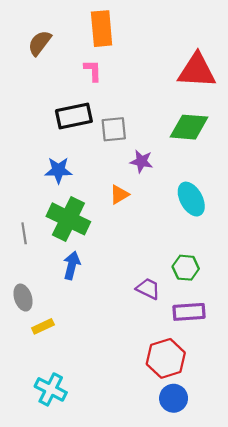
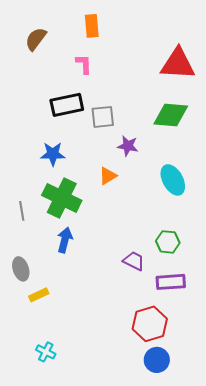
orange rectangle: (102, 29) -> (92, 26), size x0.7
cyan cross: (51, 389) -> (46, 352), size x0.7

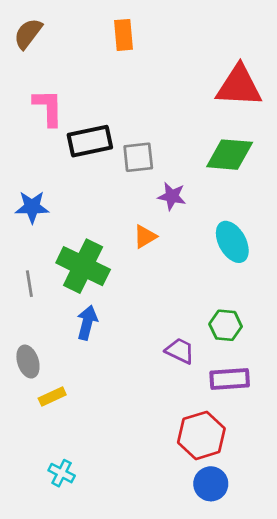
brown semicircle: (36, 39) -> (28, 34), moved
pink L-shape: (84, 64) -> (48, 108), moved, size x1.4
blue star: (53, 154) -> (32, 207), moved

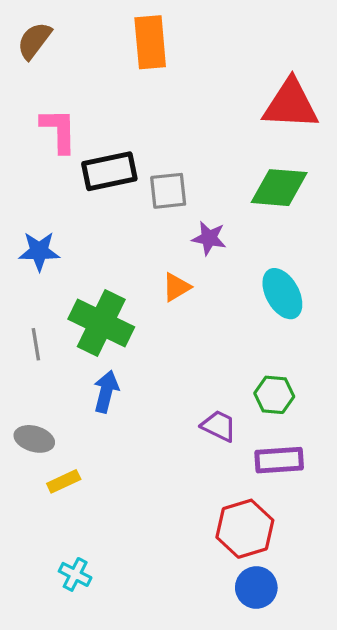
orange rectangle: (123, 35) -> (150, 42), size x1.4
gray ellipse: (28, 362) -> (34, 439), turned -56

